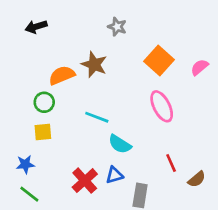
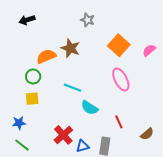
red line: (171, 163) -> (119, 122), moved
blue triangle: (114, 175) -> (83, 146), moved

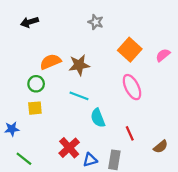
brown star: (70, 48) -> (79, 65), moved, turned -30
cyan semicircle: (90, 108) -> (98, 118), turned 36
blue star: (19, 123) -> (12, 129), moved

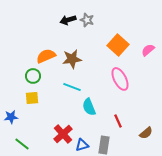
black arrow: (29, 22) -> (68, 20), moved

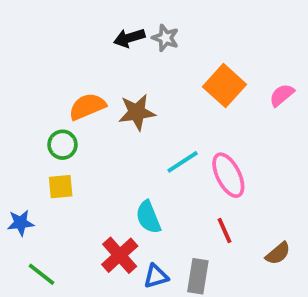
pink ellipse: (120, 79) -> (228, 175), moved
cyan line: (72, 87) -> (183, 162), moved, turned -54
cyan semicircle: (89, 107) -> (148, 217), moved

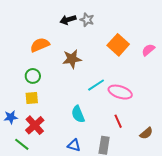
orange semicircle: (87, 107) -> (40, 45), moved
pink ellipse: (228, 175) -> (120, 92), turned -45
red cross: (120, 255) -> (35, 125), moved
blue triangle: (156, 276) -> (74, 145), moved, turned 32

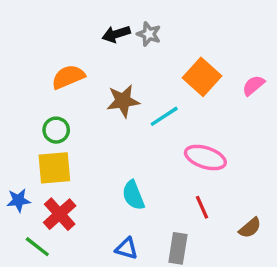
cyan line: (96, 85) -> (164, 116), moved
yellow square: (32, 98) -> (54, 168), size x1.5

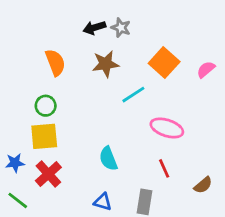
orange semicircle: (68, 77) -> (55, 62), turned 92
brown star: (123, 101) -> (106, 64), moved
green line: (37, 247) -> (18, 200), moved

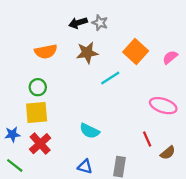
orange semicircle: (55, 62) -> (46, 52), turned 100
pink ellipse: (167, 128) -> (163, 106), moved
cyan semicircle: (108, 159) -> (90, 131), turned -42
red line: (164, 168) -> (147, 139), moved

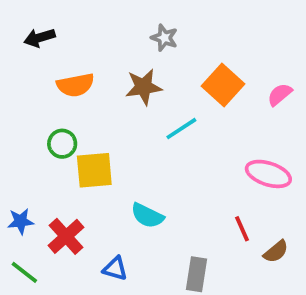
black arrow: (78, 23) -> (39, 38), moved
yellow square: (37, 113) -> (94, 170), moved
blue triangle: (85, 167) -> (115, 269), moved

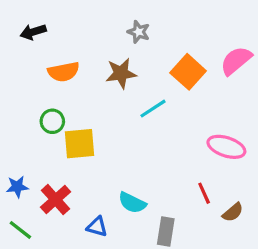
pink semicircle: (280, 95) -> (236, 61), moved, size x1.5
cyan semicircle: (147, 216) -> (132, 203), moved

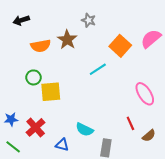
brown star: (121, 73) -> (67, 40), moved, turned -30
pink ellipse: (226, 147) -> (145, 94), turned 40

